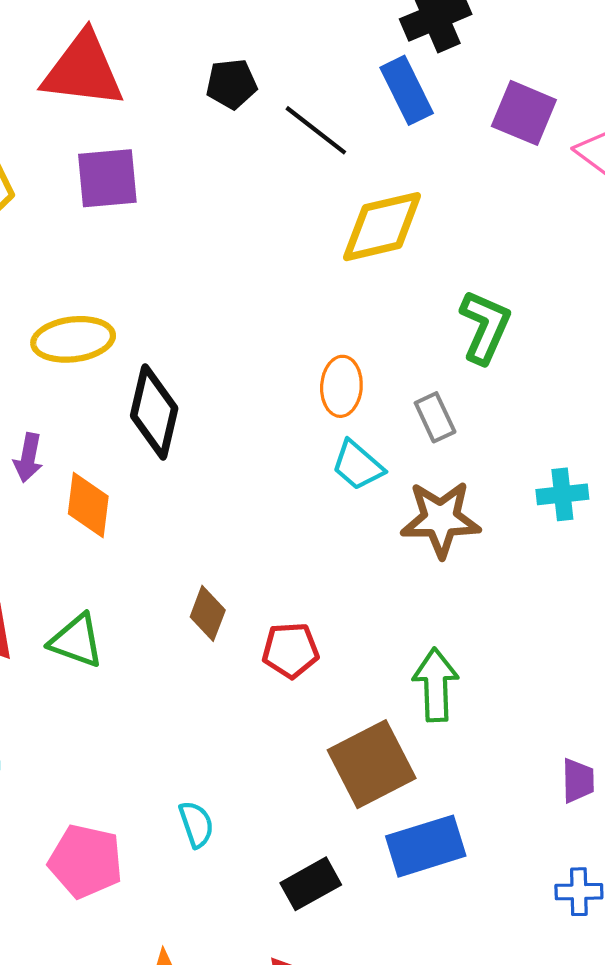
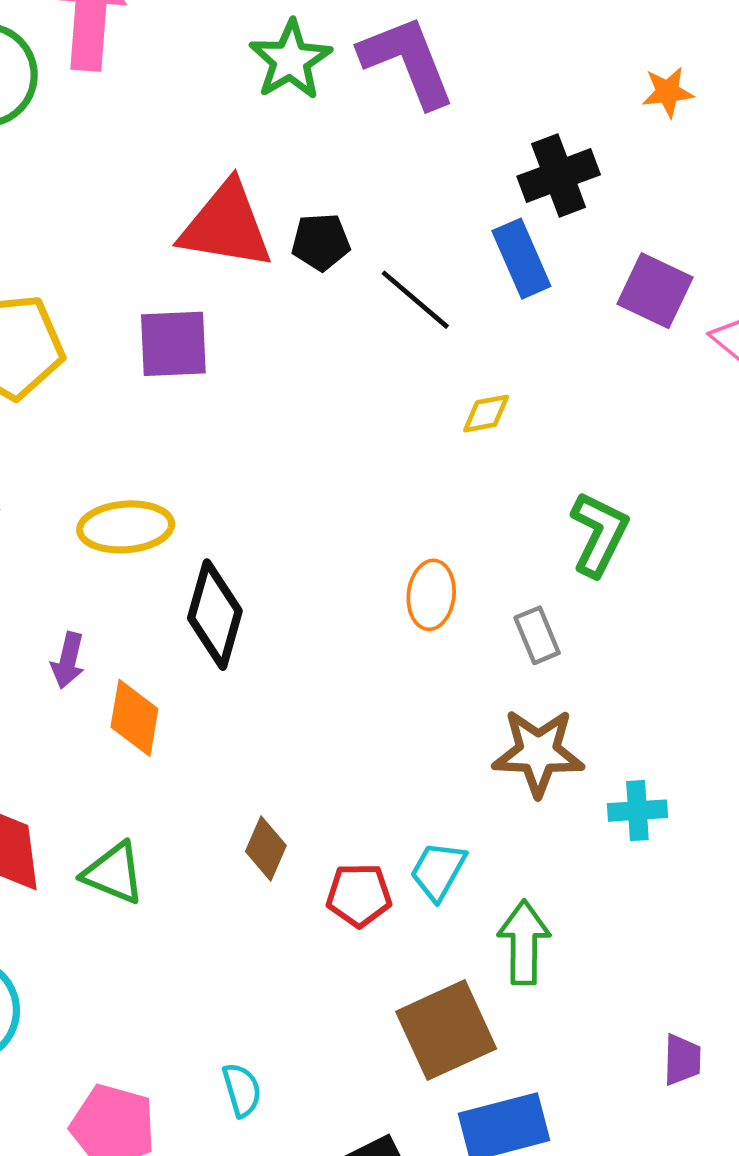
red triangle: (83, 70) -> (226, 226), moved
yellow diamond: (382, 227) -> (486, 414), size x0.5
cyan trapezoid: (358, 465) -> (438, 871), moved, turned 76
cyan cross: (562, 494) -> (637, 811), moved

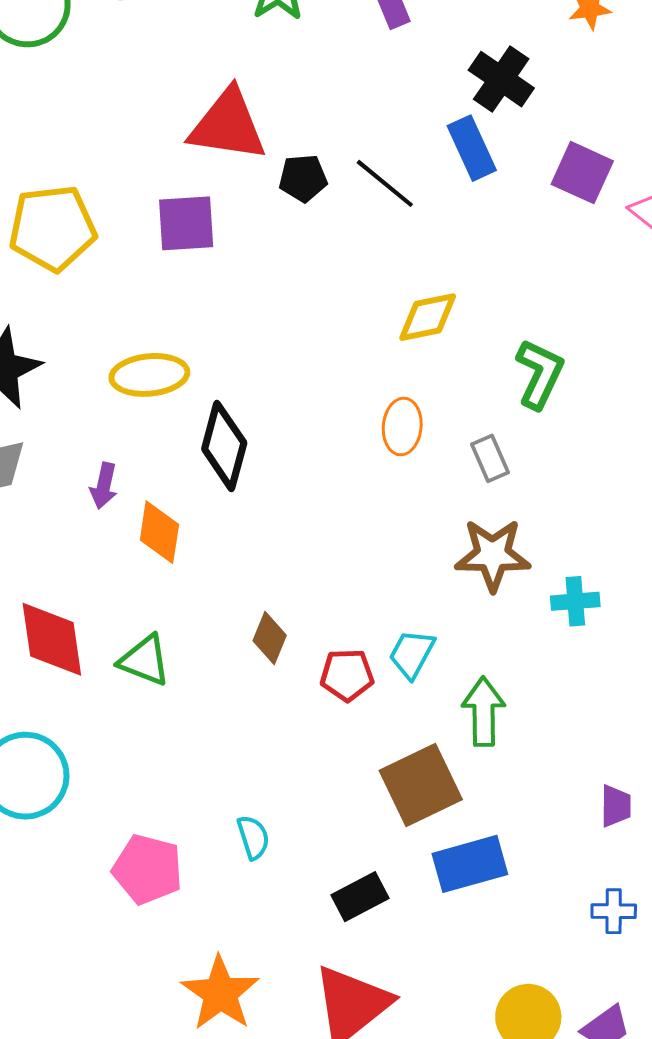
black cross: (559, 175) -> (501, 79), turned -34
black pentagon: (321, 242) -> (303, 178), moved
yellow diamond: (486, 414) -> (428, 317), moved, size x1.5

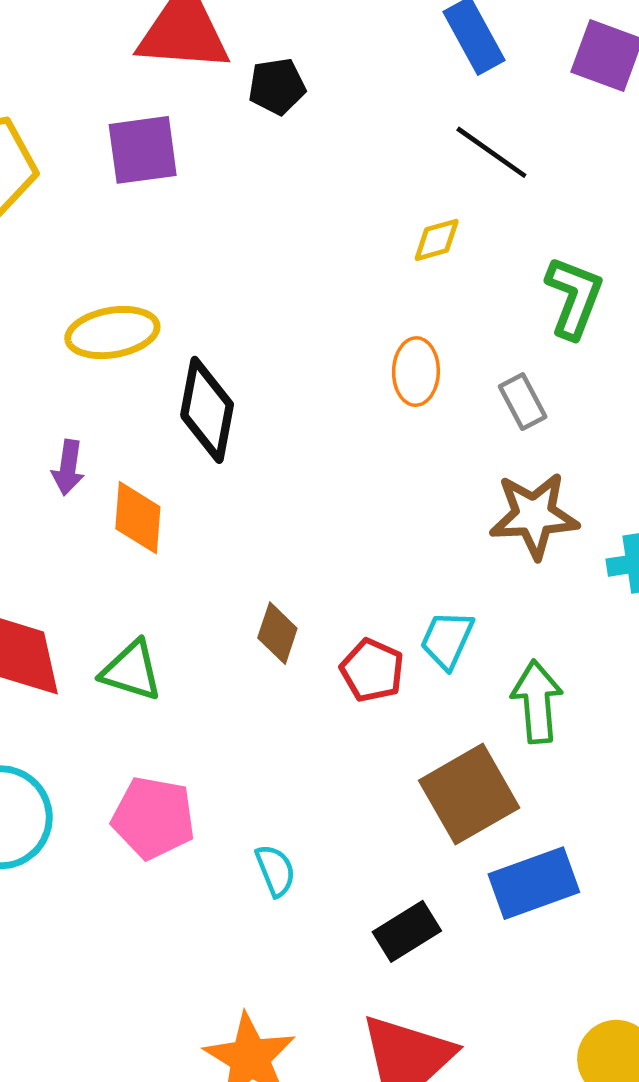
black line: (385, 183) -> (491, 152), moved
yellow diamond: (428, 317) -> (437, 240), size x0.7
red pentagon: (347, 675) -> (372, 670), turned 30
pink pentagon: (147, 869) -> (153, 818), moved

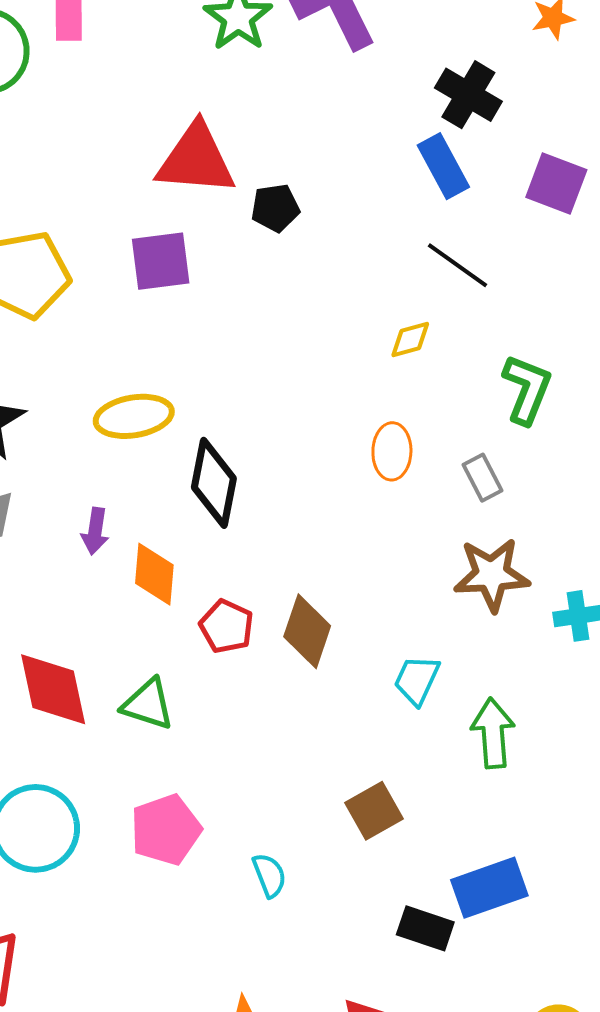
brown diamond: (277, 633) -> (307, 631), moved, size x1.4
red pentagon: (372, 670) -> (226, 626), moved
brown square: (469, 794) -> (374, 811), moved, size x0.7
pink pentagon: (153, 818) -> (166, 830), turned -30
black rectangle: (407, 931) -> (425, 928), moved, turned 50

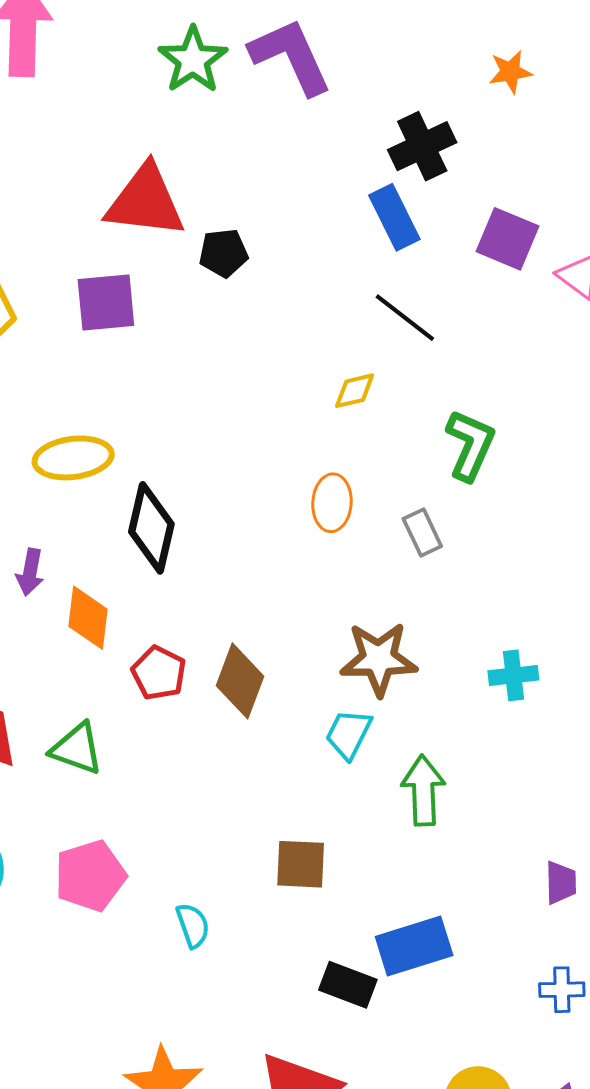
black cross: (468, 95) -> (422, 146), turned 32
brown star: (492, 575) -> (379, 659), moved
brown square: (374, 811) -> (301, 864), turned 30

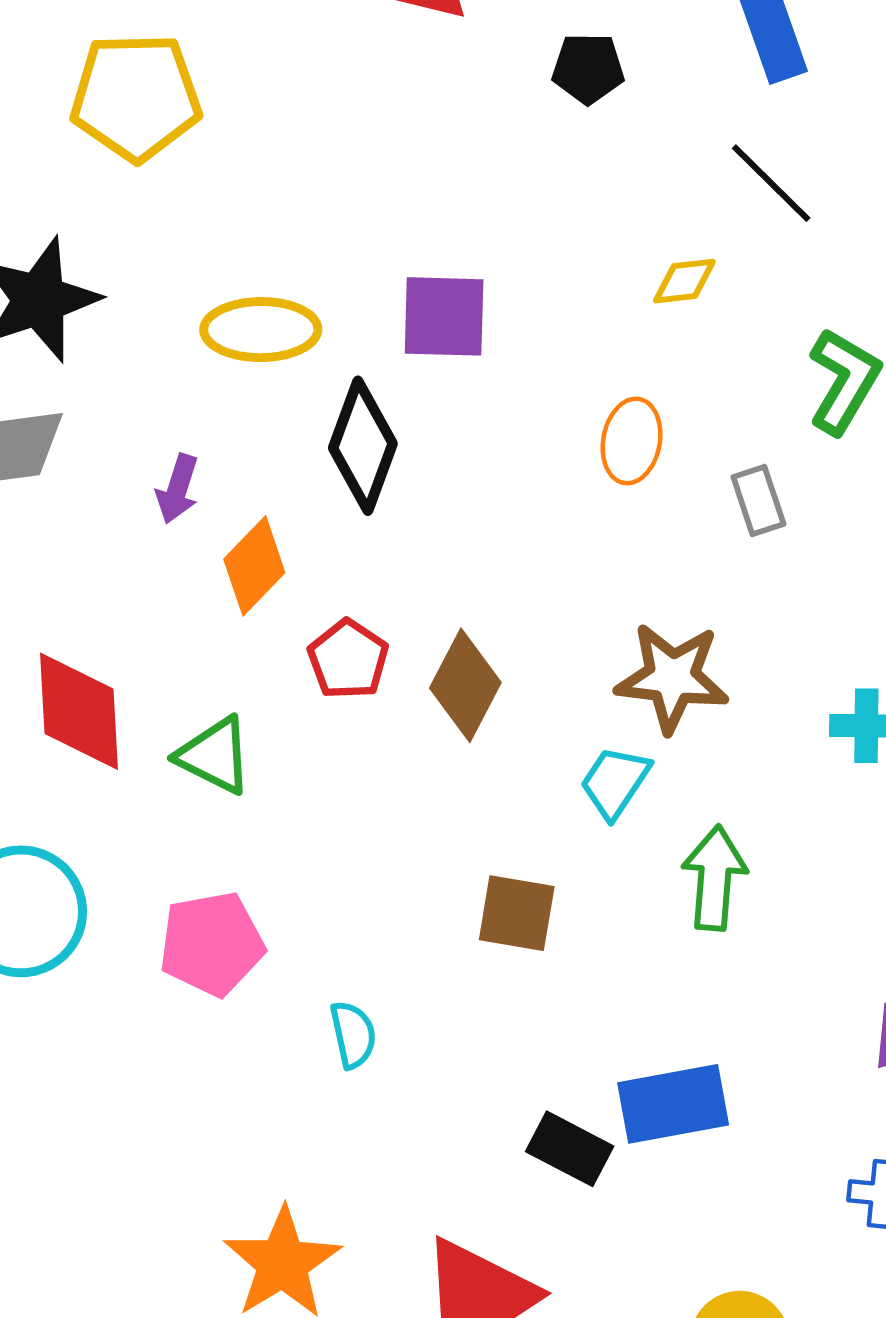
black pentagon: (223, 253) -> (588, 68), moved
purple square: (106, 302) -> (444, 316), moved
orange diamond: (88, 618) -> (254, 566), turned 30
brown square: (301, 864) -> (517, 913), moved

